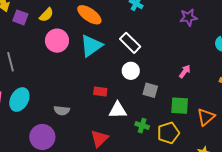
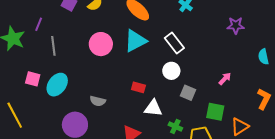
pink circle: (57, 41) -> (101, 44), moved

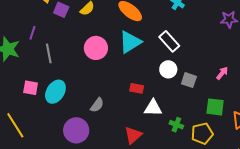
gray square: (188, 93) -> (189, 80), moved
gray semicircle: (98, 101) -> (97, 105), turned -63

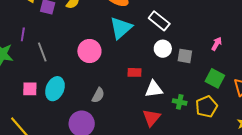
pink circle: (96, 48) -> (89, 51), moved
green square: (215, 107) -> (215, 78), turned 30
red triangle: (133, 135) -> (151, 118), moved

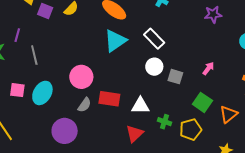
pink circle: (89, 51) -> (81, 77), moved
red rectangle: (135, 72) -> (109, 99), moved, size x1.5

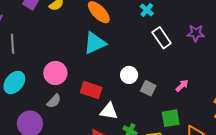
white rectangle: (154, 39) -> (162, 38), moved
red rectangle: (109, 99) -> (91, 90), moved
green square: (202, 102) -> (171, 118), turned 36

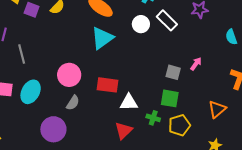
white circle: (129, 75) -> (141, 24), moved
gray square: (148, 88) -> (173, 72), moved
green square: (171, 118) -> (170, 98), moved, turned 30

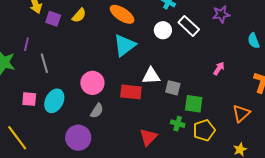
gray square: (173, 72) -> (173, 88), moved
white triangle: (129, 102) -> (151, 76), moved

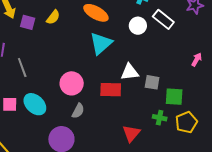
cyan ellipse: (54, 101) -> (35, 104), turned -70

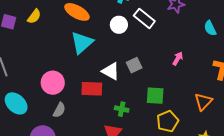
white triangle: (130, 72) -> (111, 71), turned 36
gray square: (152, 82) -> (134, 65), moved, turned -35
green cross: (160, 118) -> (122, 109), moved

